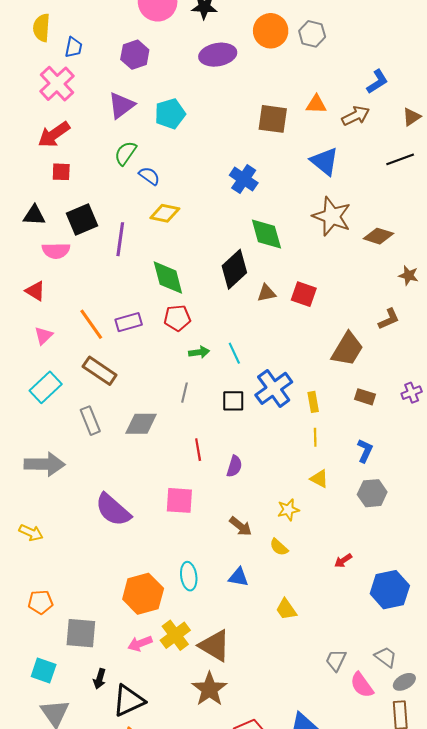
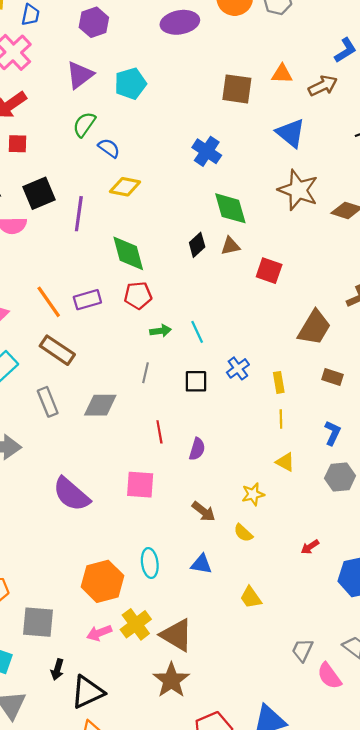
black diamond: (234, 269) -> (197, 245), size x0.6
brown triangle: (266, 293) -> (230, 246), moved
blue cross: (274, 388) -> (238, 368), size x0.6

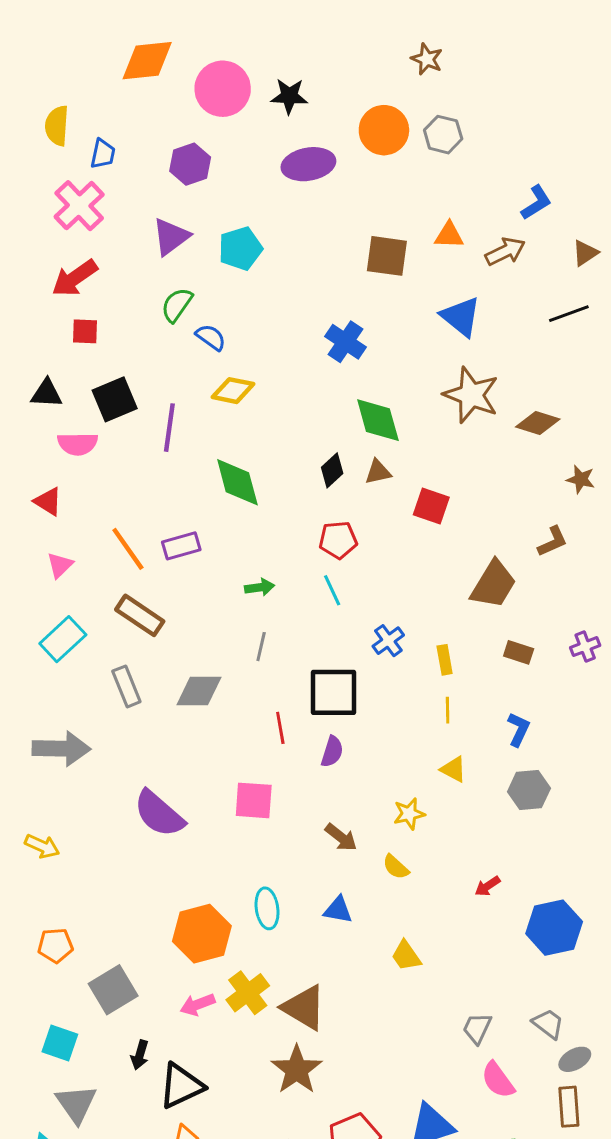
red pentagon: (138, 295) -> (338, 540), moved
green arrow: (161, 331) -> (260, 587), moved
black square: (196, 381) -> (334, 692), moved, size x1.6
gray square: (38, 622) -> (113, 990), turned -36
pink semicircle: (329, 676) -> (498, 1080), moved

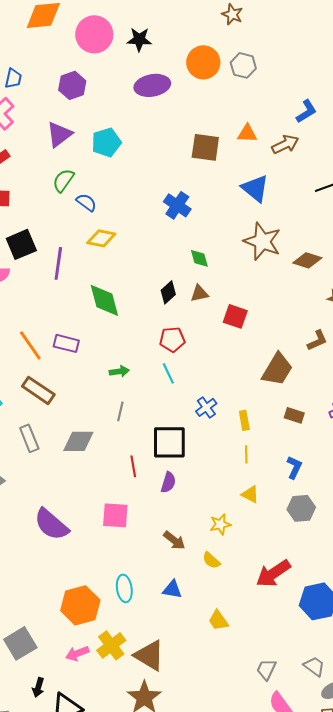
green diamond: (378, 420) -> (199, 258), size x0.6
purple rectangle: (181, 546) -> (66, 343), turned 30
red arrow: (487, 886) -> (273, 573), size x2.0

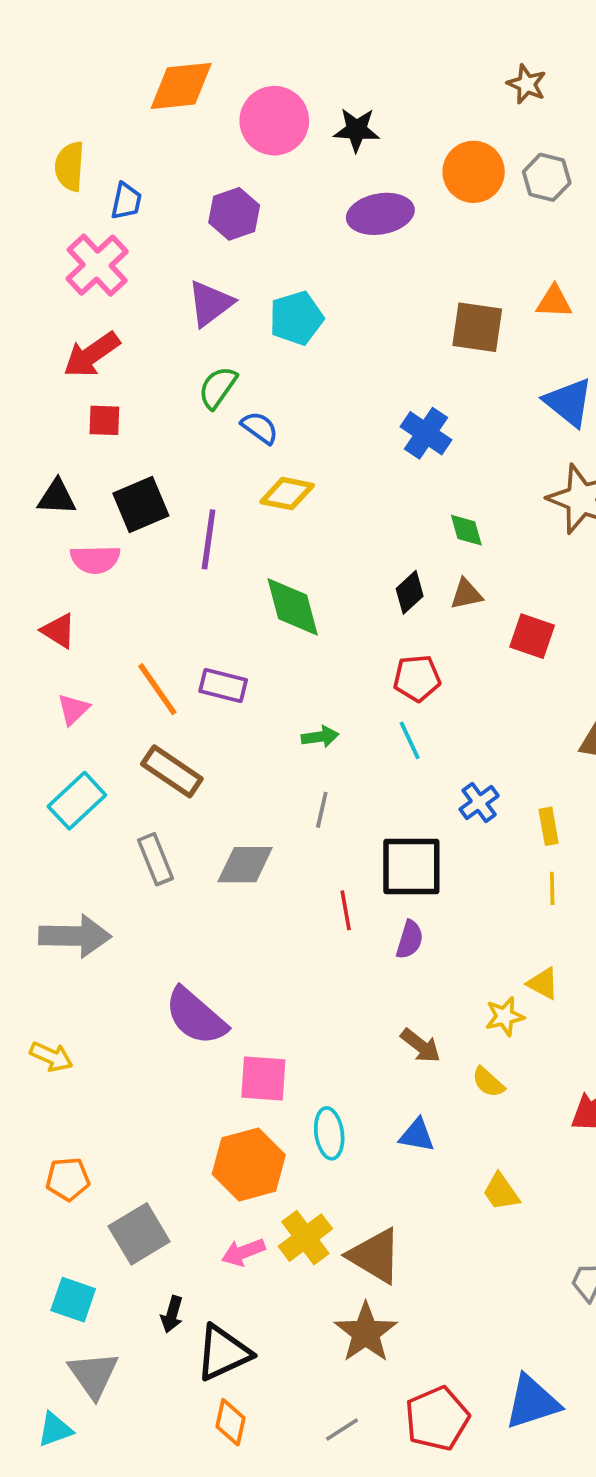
yellow triangle: (250, 494) -> (543, 983), moved
pink square: (115, 515) -> (263, 1079), moved

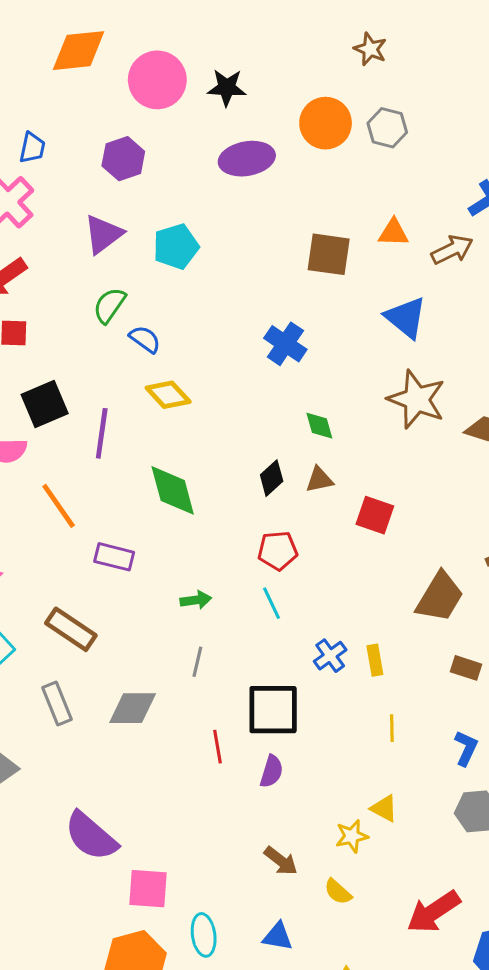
yellow diamond: (287, 494) -> (168, 395), turned 36
orange line: (157, 689) -> (59, 506), moved
yellow rectangle: (549, 826) -> (375, 660), moved

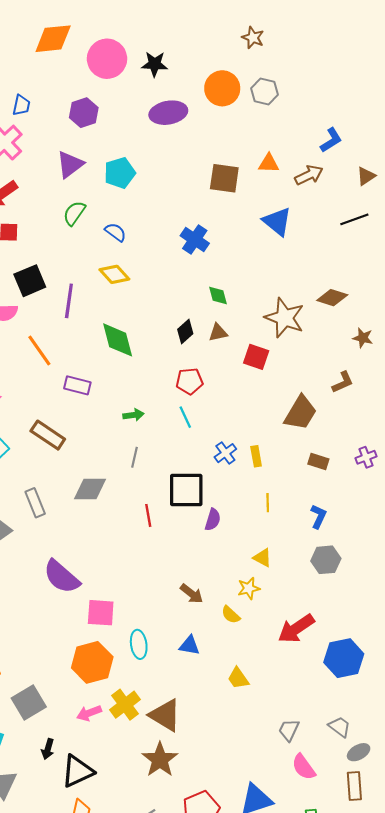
blue semicircle: (145, 339) -> (115, 232), moved
brown star: (417, 399) -> (285, 318), moved
gray rectangle: (57, 703) -> (35, 503), moved
purple semicircle: (272, 771) -> (213, 520), moved
yellow star: (352, 836) -> (249, 588), moved

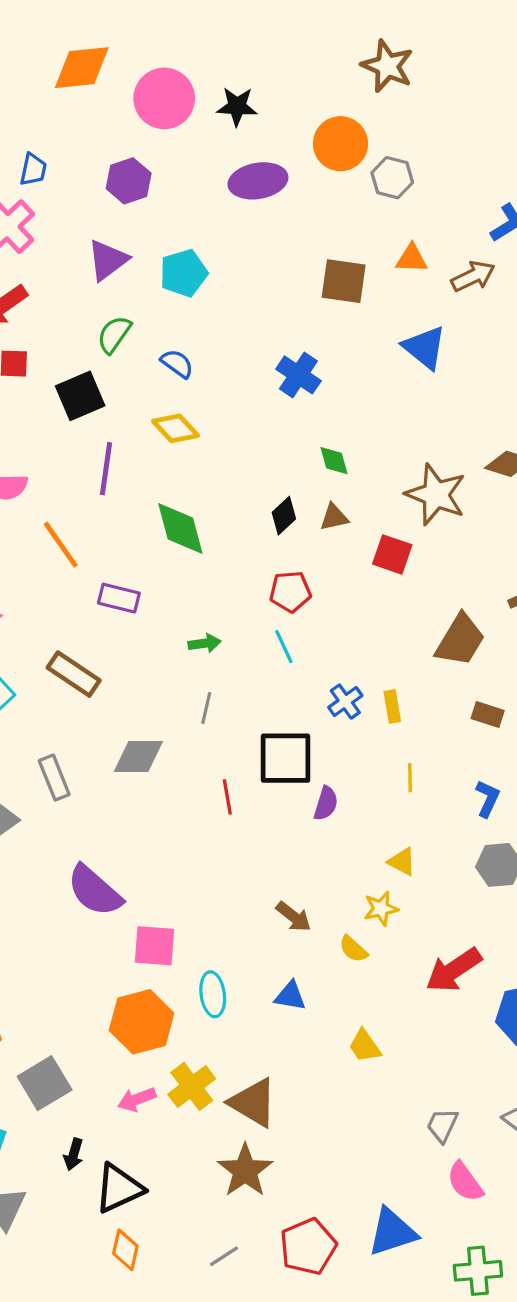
brown star: (253, 38) -> (387, 66), size x1.5
gray hexagon: (265, 92) -> (392, 178), moved
black square: (30, 281) -> (80, 396), moved

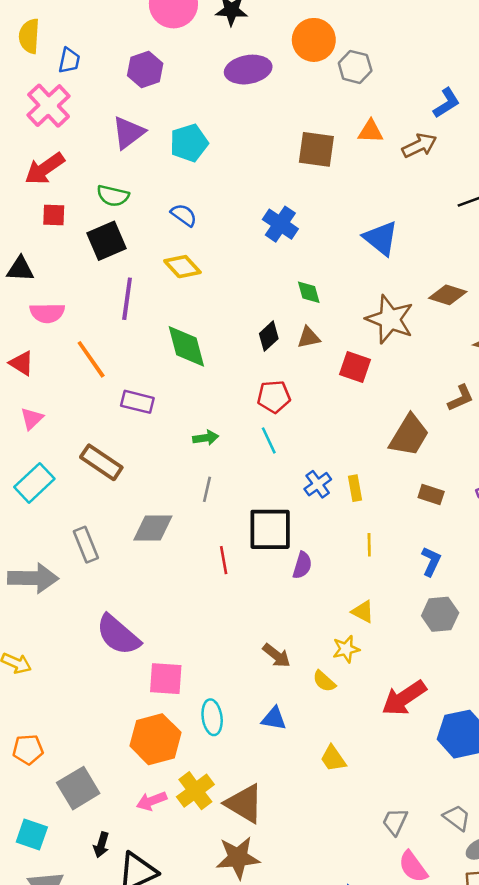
green semicircle: (114, 334) -> (113, 196), moved, turned -112
blue triangle: (425, 347) -> (381, 238), moved
brown star: (245, 1171) -> (238, 858), turned 30

